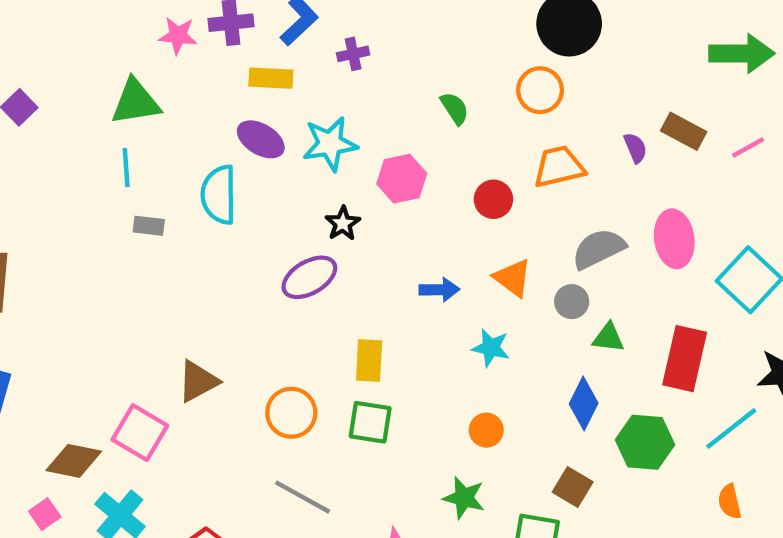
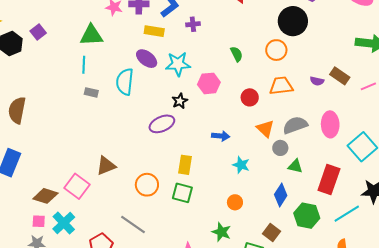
purple semicircle: (635, 148) -> (317, 81), turned 120
orange triangle: (513, 278) -> (265, 129), moved
gray line: (303, 497) -> (133, 224), moved
pink square: (45, 514) -> (39, 221), moved, turned 32

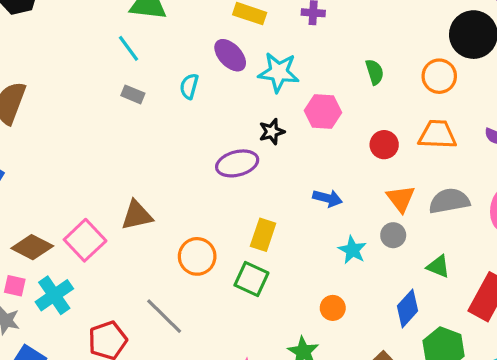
cyan line: (84, 65) -> (128, 48), turned -48
cyan semicircle: (125, 82) -> (189, 86), size x0.6
gray circle: (280, 148) -> (393, 235), moved

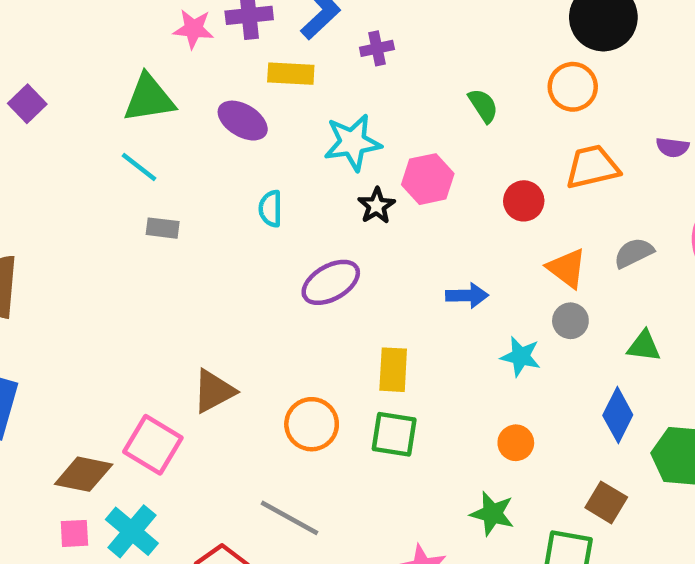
purple ellipse: (230, 55) -> (243, 121), moved
cyan semicircle: (189, 86) -> (271, 209), moved
black star: (272, 132) -> (376, 206), moved
gray semicircle: (449, 201) -> (634, 253), size x0.7

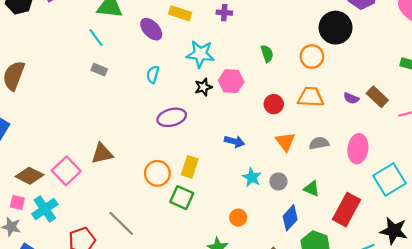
gray circle: (570, 321) -> (278, 181), moved
orange circle: (312, 424) -> (157, 173), moved

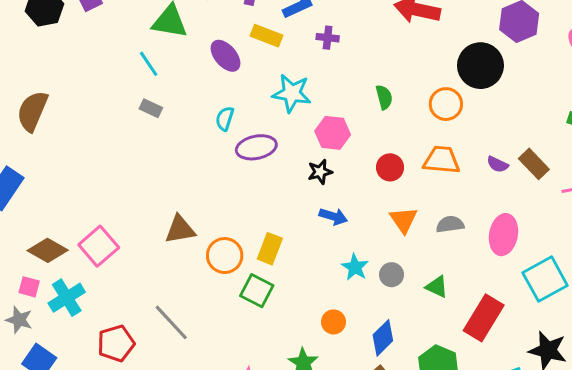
black star: (203, 87) -> (320, 172), moved
purple ellipse: (172, 117) -> (256, 147), moved
brown triangle: (102, 153) -> (180, 229), moved
blue diamond: (290, 218) -> (383, 338), moved

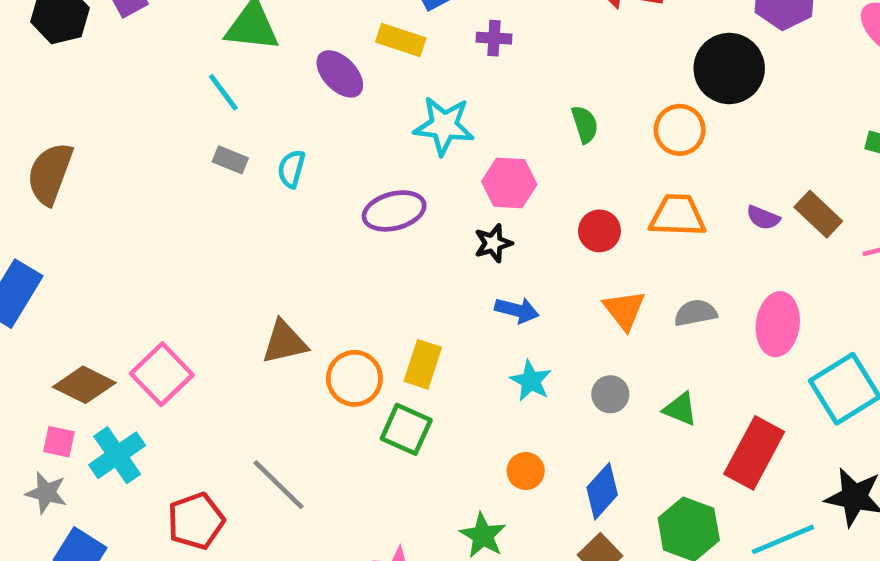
cyan semicircle: (225, 119) -> (291, 169), moved
cyan star: (355, 267) -> (531, 381), moved

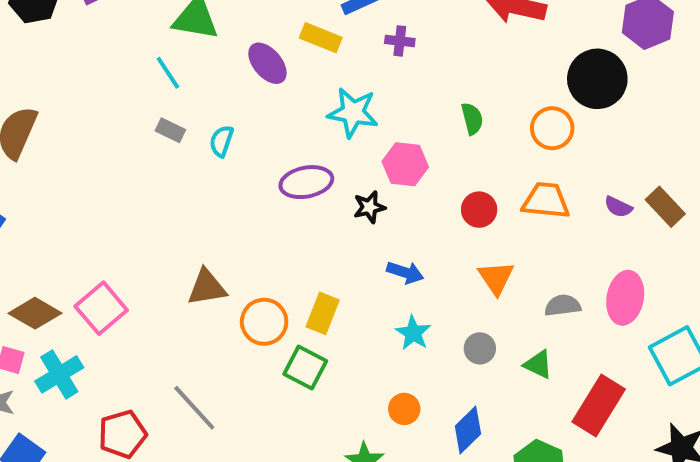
black star: (493, 243) -> (369, 207), moved
gray semicircle: (695, 313) -> (563, 305), moved

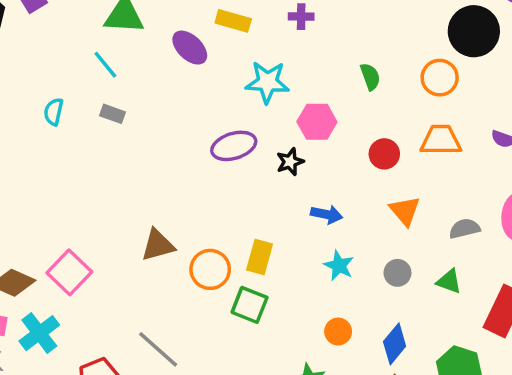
cyan semicircle: (222, 141) -> (54, 112), moved

